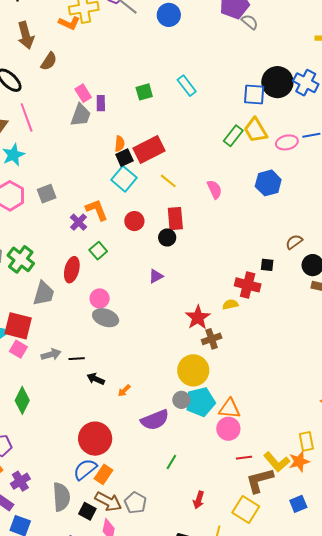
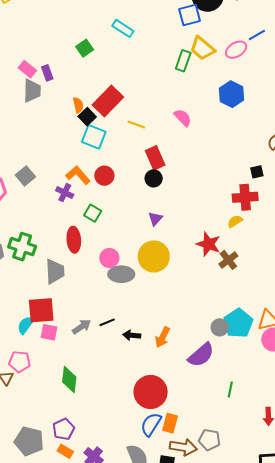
red circle: (134, 221) -> (104, 176), moved
yellow circle: (193, 370) -> (154, 256), moved
orange arrow: (124, 391) -> (162, 337), size x1.5

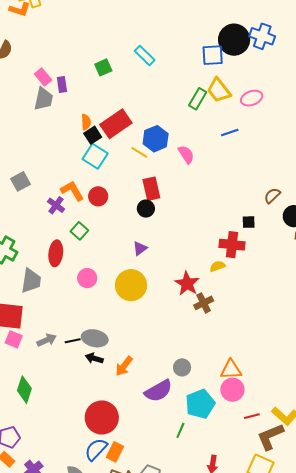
blue line: (257, 35) -> (230, 133), moved
blue hexagon: (231, 94) -> (156, 139), moved
gray ellipse: (121, 274) -> (95, 338), moved
cyan pentagon: (238, 323) -> (200, 404), moved

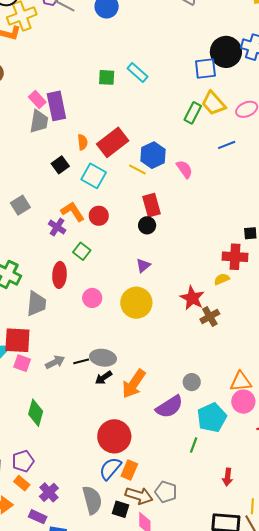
green square: (103, 67) -> (107, 77), moved, turned 30
purple rectangle: (62, 84) -> (56, 106), size x1.8
black square: (93, 135) -> (60, 165), moved
black arrow: (94, 358) -> (104, 378), turned -48
orange arrow: (124, 366) -> (134, 384), size x1.4

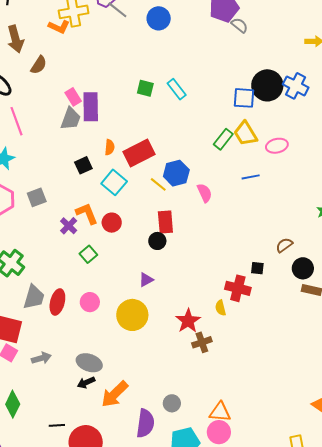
red ellipse: (59, 275) -> (57, 302), moved
yellow semicircle: (222, 279) -> (221, 308), turned -91
black line: (81, 361) -> (57, 425), moved
purple semicircle: (169, 407) -> (145, 423), turned -60

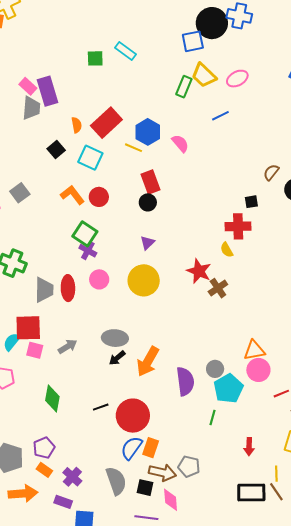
purple cross: (69, 226) -> (88, 251), moved
green square: (88, 254) -> (85, 234), size x1.4
gray circle: (172, 403) -> (215, 369), moved

